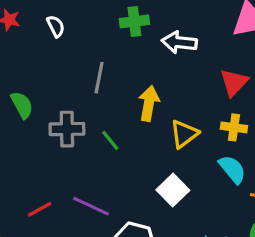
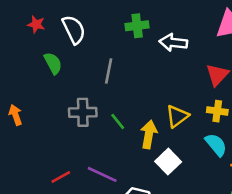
white semicircle: (56, 26) -> (74, 30), size x1.6
yellow arrow: (149, 103) -> (149, 134), moved
green semicircle: (22, 105) -> (53, 63), moved

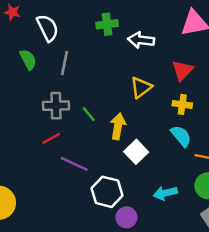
red star: (36, 24) -> (12, 12), moved
gray line: (109, 71) -> (65, 63), moved
yellow triangle: (177, 116) -> (141, 87), moved
red line: (61, 177) -> (51, 138), moved

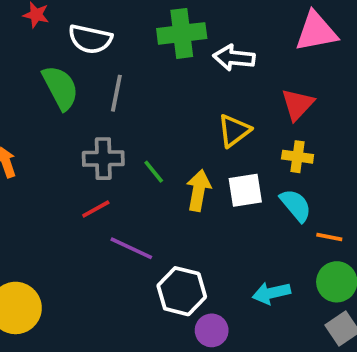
green cross: (107, 24) -> (182, 33), size x1.4
white semicircle: (48, 28) -> (90, 39), turned 128
green semicircle: (28, 59) -> (60, 88), size x1.4
white square: (136, 152) -> (245, 190), moved, turned 35

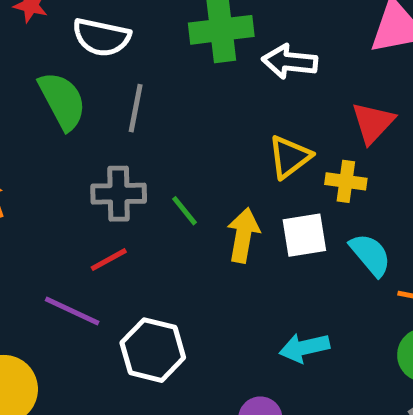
yellow cross: (298, 157) -> (346, 181), moved
purple line: (131, 248) -> (72, 311), moved
white hexagon: (182, 291) -> (153, 350), moved
cyan arrow: (271, 293) -> (304, 348), moved

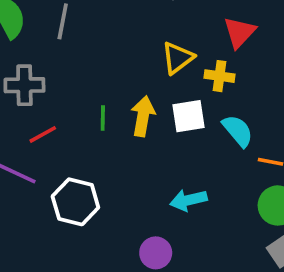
gray cross: (119, 194) -> (24, 85), moved
green line: (185, 211) -> (103, 118), moved, turned 40

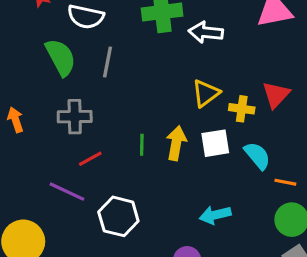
red triangle: (240, 32) -> (276, 95), moved

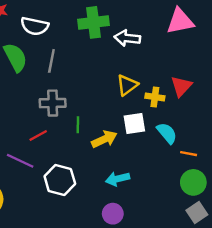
gray cross: (75, 117) -> (53, 103), moved
yellow arrow: (176, 143) -> (104, 139), moved, turned 55
cyan arrow: (215, 215) -> (118, 179), moved

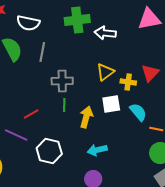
gray cross: (53, 103) -> (62, 81), moved
yellow arrow: (104, 139) -> (86, 117), turned -50

